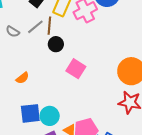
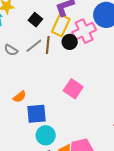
black circle: (56, 44) -> (70, 42), moved
blue square: (30, 113) -> (36, 114), moved

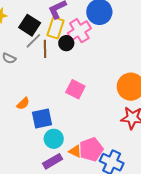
black square: (35, 20) -> (30, 25), size x1.5
gray line: (34, 46) -> (33, 41), moved

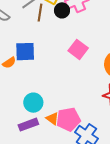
pink square: (75, 89) -> (78, 49), moved
blue square: (42, 119) -> (25, 52), moved

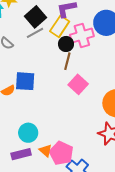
brown line: (40, 13) -> (67, 61), moved
pink pentagon: (68, 119) -> (61, 153), turned 30

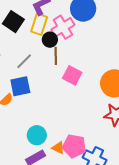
gray line: (35, 33) -> (24, 61), moved

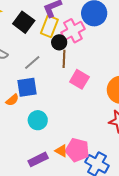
cyan circle: (37, 135) -> (38, 120), moved

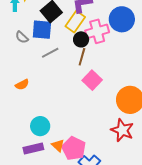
blue square: (27, 87) -> (42, 30), moved
cyan circle: (38, 120) -> (40, 126), moved

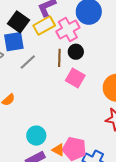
yellow rectangle: (75, 22) -> (44, 26), turned 40
black circle: (81, 39) -> (76, 52), moved

